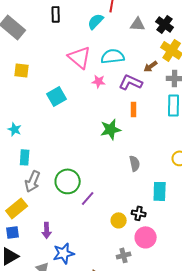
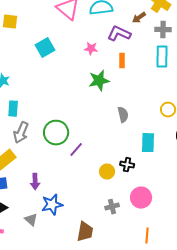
pink star: (99, 81) -> (91, 49), moved
pink circle: (146, 237) -> (141, 198), moved

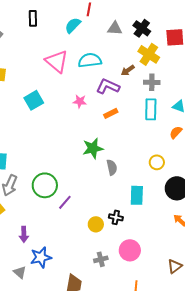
orange rectangle: (122, 61) -> (111, 113), turned 64
green star: (99, 81) -> (93, 148), moved

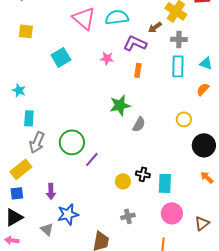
orange rectangle: (111, 113) -> (138, 70), turned -56
gray semicircle: (112, 167) -> (139, 124), turned 42
cyan rectangle: (137, 195) -> (165, 183), moved
pink circle: (130, 250) -> (172, 213), moved

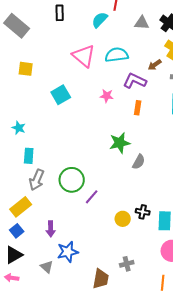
blue square: (17, 193) -> (17, 231), turned -32
gray cross: (128, 216) -> (127, 264), moved

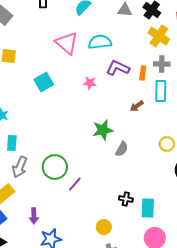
brown arrow: (155, 65) -> (137, 106), moved
orange rectangle: (138, 108) -> (143, 73), moved
yellow circle: (123, 219) -> (104, 227), moved

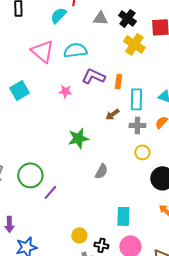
gray cross: (162, 64) -> (137, 125), moved
gray semicircle: (122, 149) -> (101, 171), moved
black cross: (126, 199) -> (101, 245), moved

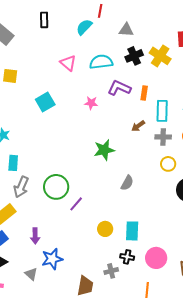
black cross: (127, 18) -> (134, 56), moved, turned 30
pink triangle: (42, 51) -> (68, 63), size x0.7
cyan rectangle: (123, 216) -> (132, 231), moved
yellow circle: (79, 235) -> (105, 229), moved

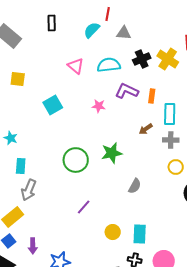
gray triangle: (126, 30) -> (124, 33), moved
green circle: (56, 187) -> (76, 160), moved
purple arrow: (35, 236) -> (33, 246), moved

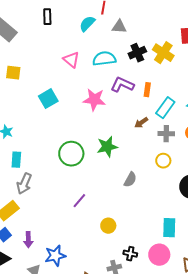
pink star: (99, 106) -> (94, 100), size x1.6
cyan rectangle: (170, 114) -> (165, 108), turned 35
yellow circle: (176, 167) -> (163, 161), moved
cyan rectangle: (140, 234) -> (169, 228), moved

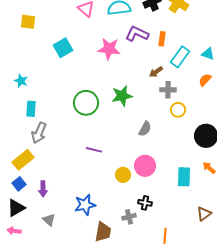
gray cross: (166, 134) -> (168, 90), moved
purple line: (79, 201) -> (94, 150), turned 63
pink circle: (159, 255) -> (145, 166), moved
blue star: (55, 256) -> (85, 205), moved

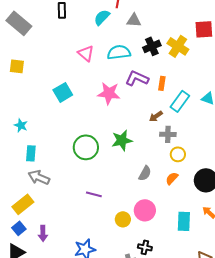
yellow square: (28, 22) -> (17, 66), moved
orange semicircle: (205, 80) -> (172, 178), moved
gray arrow: (39, 133) -> (39, 177), turned 90

